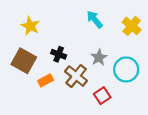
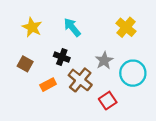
cyan arrow: (95, 19) -> (72, 27), moved
yellow cross: (132, 26) -> (126, 27), moved
brown square: (24, 61) -> (25, 64), size x0.6

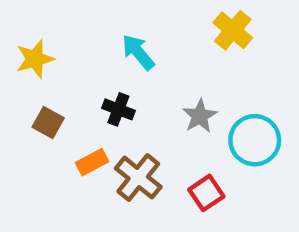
yellow star: (32, 27) -> (35, 59), moved, turned 30
yellow cross: (126, 27) -> (233, 30), moved
brown cross: (80, 80) -> (138, 178), moved

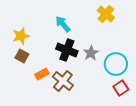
yellow star: (35, 59) -> (21, 36), moved
black cross: (118, 109) -> (67, 50), moved, size x1.5
red square: (206, 193) -> (121, 88), moved

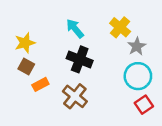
yellow cross: (106, 14) -> (120, 27), moved
gray star: (91, 53) -> (137, 46), moved
orange rectangle: (42, 74) -> (40, 84), moved

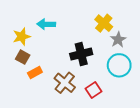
cyan arrow: (75, 29) -> (46, 24), moved, turned -48
black cross: (80, 59) -> (81, 54), moved, turned -35
red square: (144, 105) -> (93, 90), moved

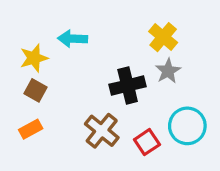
gray star: (118, 40) -> (168, 71), moved
cyan circle: (119, 65) -> (187, 126), moved
orange rectangle: (35, 72) -> (31, 129), moved

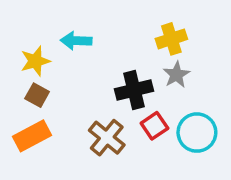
yellow cross: (163, 37) -> (171, 39), turned 32
orange rectangle: (31, 129) -> (32, 136), size x1.5
red square: (147, 142) -> (154, 126), moved

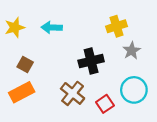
yellow star: (35, 61) -> (15, 27), moved
gray star: (177, 75) -> (132, 51), moved
red square: (154, 126) -> (105, 104), moved

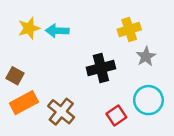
yellow star: (15, 27) -> (29, 28), moved
brown square: (25, 64) -> (15, 76), moved
brown cross: (73, 93) -> (61, 112), moved

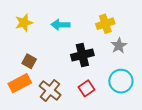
cyan arrow: (57, 31) -> (60, 25), moved
brown square: (15, 76) -> (29, 61), moved
red square: (116, 116) -> (87, 88), moved

